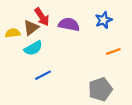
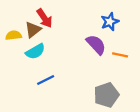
purple semicircle: (69, 24) -> (96, 45), moved, turned 36
orange line: (113, 51) -> (120, 55), turned 32

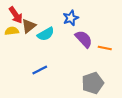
red arrow: (44, 18) -> (16, 15), moved
blue star: (110, 22) -> (71, 18), moved
cyan semicircle: (35, 51) -> (46, 34), moved

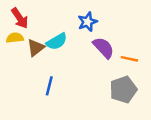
brown triangle: (29, 26) -> (36, 48), moved
blue line: (40, 70) -> (49, 86), turned -49
gray pentagon: (93, 83) -> (123, 90), moved

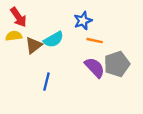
purple semicircle: (104, 48) -> (95, 68), moved
orange line: (129, 59) -> (95, 41), moved
gray pentagon: (123, 90) -> (117, 64), moved

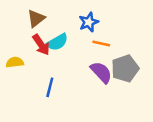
red arrow: (18, 17) -> (41, 45), moved
yellow semicircle: (14, 36) -> (15, 62), moved
brown triangle: (34, 45) -> (36, 18), moved

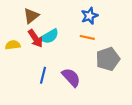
blue star: (89, 22) -> (89, 16), moved
yellow semicircle: (15, 62) -> (13, 45), moved
purple semicircle: (101, 72) -> (71, 77), moved

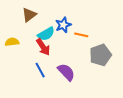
blue star: (89, 16) -> (63, 25), moved
red arrow: (35, 38) -> (43, 47), moved
blue line: (43, 75) -> (40, 70), turned -42

